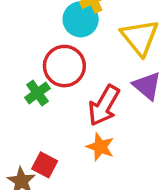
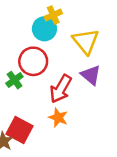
red square: (45, 165) -> (19, 130), size x1.5

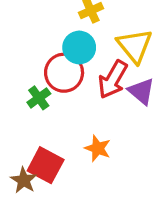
cyan circle: (44, 29) -> (79, 47), moved
red arrow: (61, 89) -> (113, 79), moved

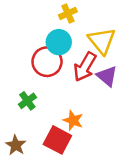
green cross: (39, 98) -> (27, 101), moved
red square: (46, 165) -> (57, 140), moved

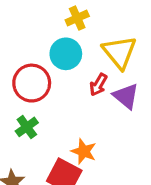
red circle: (47, 62) -> (32, 83), moved
red arrow: (85, 67) -> (98, 85), size x0.6

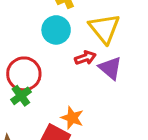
red circle: (32, 83) -> (24, 74), moved
red arrow: (98, 85) -> (85, 58), turned -138

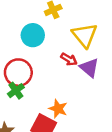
cyan circle: (56, 30) -> (33, 35), moved
red arrow: (85, 58) -> (69, 59), turned 49

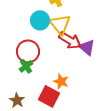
yellow triangle: (85, 35) -> (60, 24), moved
red arrow: (69, 59) -> (70, 40), size x1.6

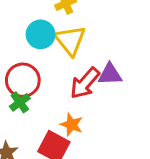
red arrow: (70, 40) -> (85, 83), moved, turned 100
purple triangle: (87, 47) -> (110, 74), turned -42

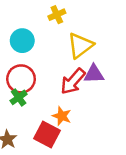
cyan circle: (41, 34) -> (22, 41), moved
yellow triangle: (70, 40) -> (80, 46), moved, turned 32

